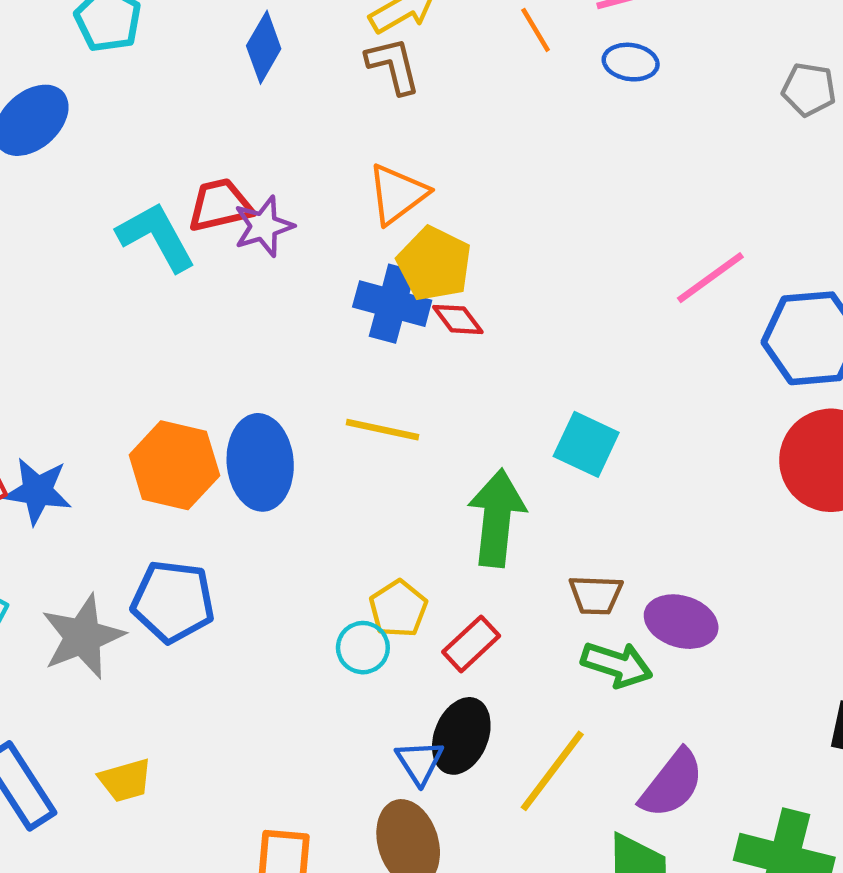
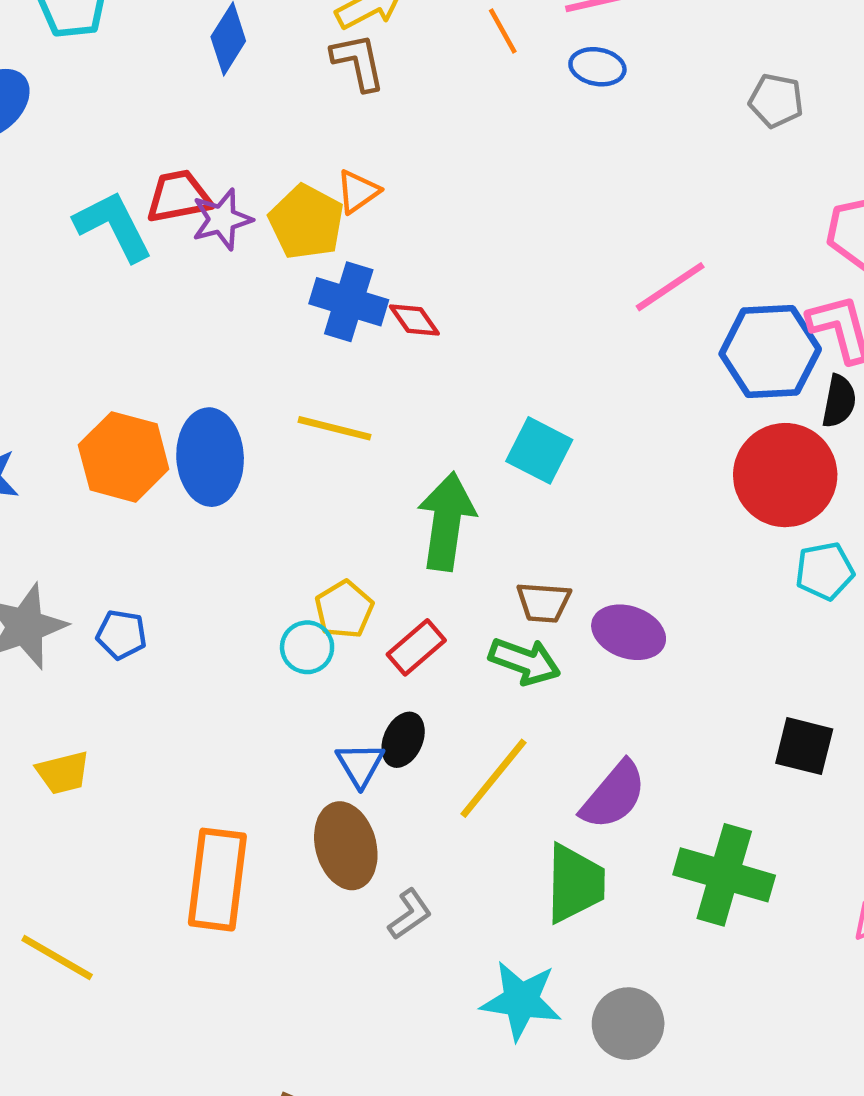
orange triangle: (397, 194) -> (358, 192), size x0.7
yellow pentagon: (434, 264) -> (306, 222), moved
blue pentagon: (173, 601) -> (122, 635), moved, size x0.6
green arrow: (617, 664) -> (525, 661), moved
black ellipse: (461, 736) -> (403, 740), size x0.7

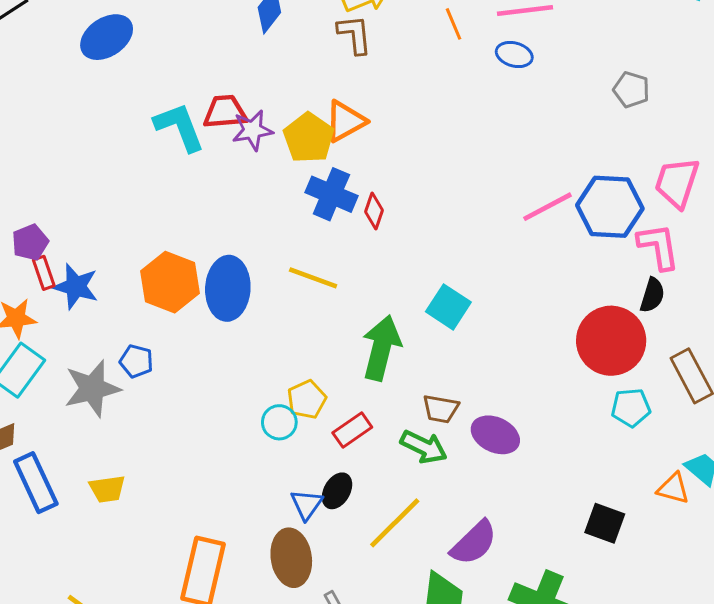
orange triangle: (358, 192) -> (345, 121), size x1.4
red diamond: (414, 320) -> (374, 211), turned 48
blue hexagon: (770, 351) -> (610, 207), moved
blue pentagon: (122, 635) -> (136, 361), moved

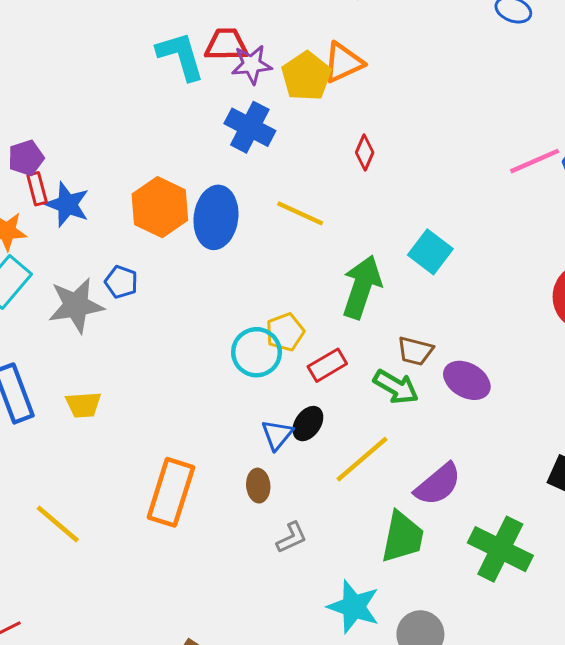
blue cross: (331, 194) -> (250, 127), moved
cyan circle: (279, 422) -> (257, 352), size x1.4
brown ellipse: (291, 558) -> (258, 486), size x0.6

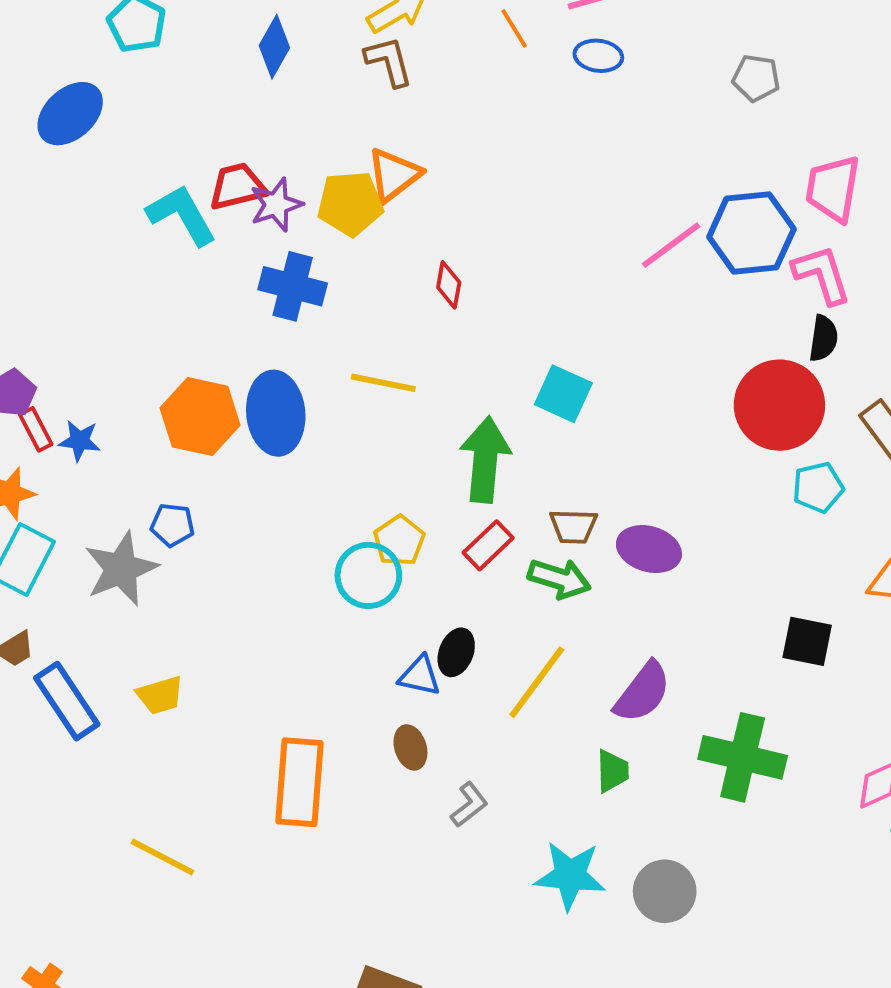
yellow pentagon: (306, 76) -> (350, 204), turned -30
blue star: (67, 204) -> (80, 441), size x0.7
red rectangle: (327, 365) -> (488, 545), moved
blue triangle: (277, 435) -> (420, 676), turned -44
green trapezoid: (402, 537) -> (612, 771), size x0.6

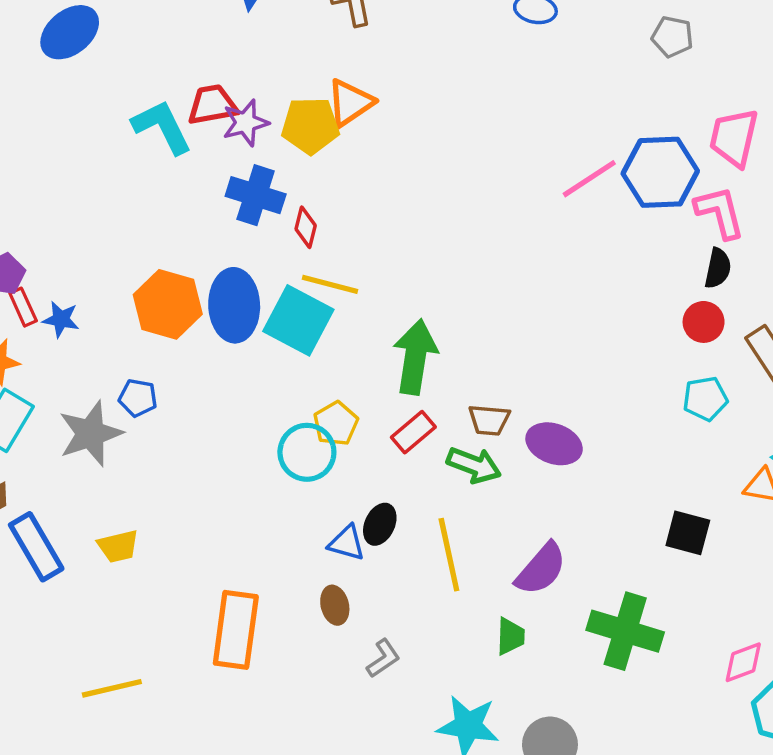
red diamond: (449, 285) -> (306, 227), moved
cyan square: (563, 394) -> (298, 320), moved, size x1.4
red circle: (779, 405) -> (704, 322), moved, size x0.5
yellow line: (537, 682) -> (449, 555), turned -52
yellow line: (163, 857) -> (112, 688), turned -44

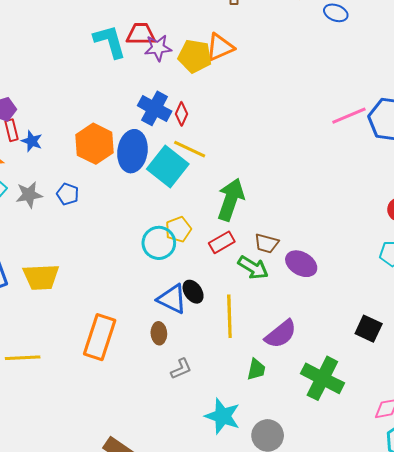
blue cross: (256, 195) -> (155, 108), moved
gray star: (90, 434) -> (29, 195), moved, size x0.7
black ellipse: (380, 524) -> (193, 292), turned -70
blue triangle: (347, 543) -> (172, 299), size x1.4
yellow trapezoid: (118, 546) -> (41, 277), size x1.5

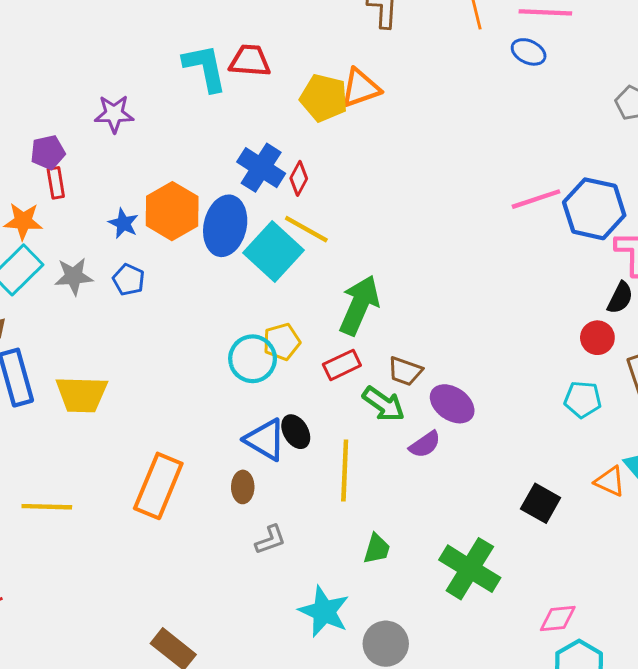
purple star: (158, 48) -> (114, 114), moved
blue star: (32, 141) -> (123, 223), moved
purple semicircle: (281, 334) -> (425, 445), moved, size x0.7

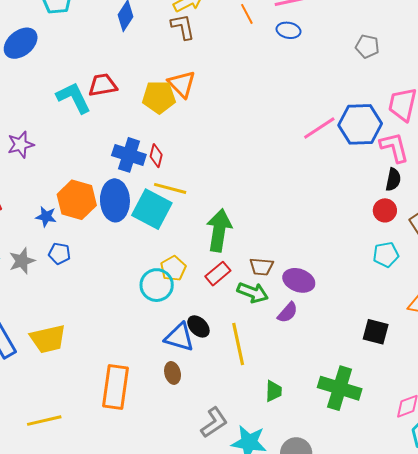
orange triangle: (361, 88) -> (182, 84), turned -40
gray L-shape: (270, 540) -> (214, 422), moved, size x1.4

